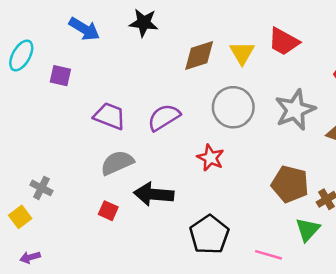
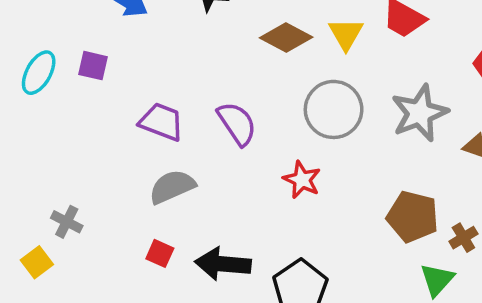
cyan ellipse: (21, 56) -> (39, 73), moved
brown diamond: (199, 56) -> (286, 37), turned 45
purple semicircle: (164, 117) -> (237, 124), turned 88
black arrow: (154, 194) -> (223, 264), moved

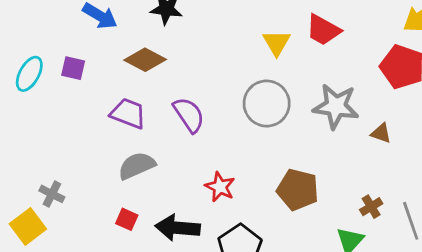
brown diamond: (286, 37) -> (145, 60), moved
gray star: (420, 113) -> (336, 106), turned 30
red star: (302, 180) -> (220, 187), moved
brown pentagon: (413, 217) -> (298, 190), moved
yellow square: (37, 262) -> (28, 226), size x1.4

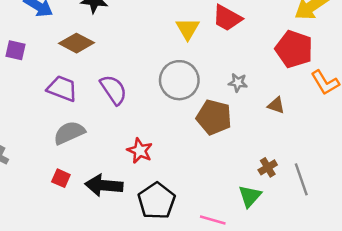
gray star: (336, 106) -> (238, 83), size x0.5
brown pentagon: (298, 190) -> (214, 117), moved

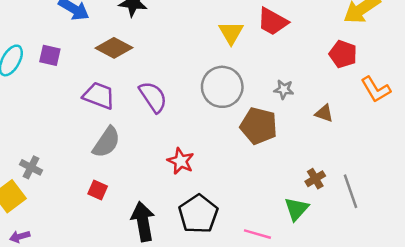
red pentagon: (294, 49) -> (343, 54), size x0.7
gray semicircle: (69, 133) -> (106, 142), turned 148
black arrow: (104, 185) -> (143, 221), moved, turned 75

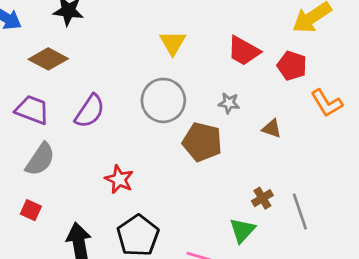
red trapezoid: (273, 21) -> (244, 51), moved
purple semicircle: (153, 97) -> (90, 111), turned 68

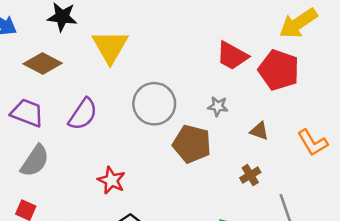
yellow triangle: (173, 43) -> (110, 47), moved, size x1.4
red pentagon: (292, 66) -> (279, 70), size x1.4
orange L-shape: (327, 103) -> (313, 143), moved
brown cross: (262, 198) -> (250, 175), moved

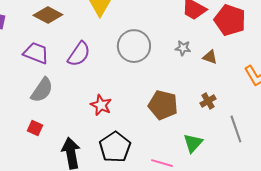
brown triangle: (259, 131) -> (210, 57), moved
brown pentagon: (192, 144) -> (163, 105), moved

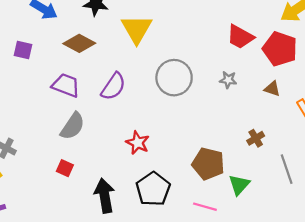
brown triangle: (210, 57) -> (272, 89), moved
brown pentagon: (163, 105) -> (208, 164), moved

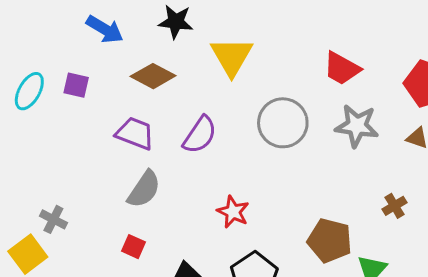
red trapezoid: (240, 37) -> (342, 69), moved
gray star: (228, 80) -> (357, 126), size x1.8

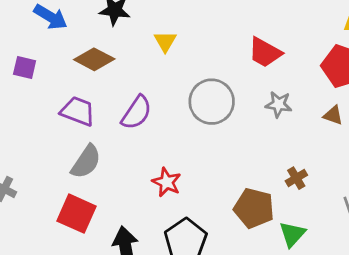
yellow triangle: (232, 56) -> (165, 42), size x0.6
gray star: (357, 126) -> (279, 104), size x0.7
brown cross: (395, 206) -> (296, 178), moved
red square: (133, 247) -> (76, 214), size x1.8

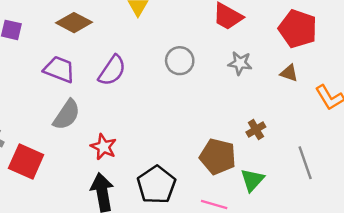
gray circle: (212, 102) -> (180, 61), size x0.7
red star: (167, 182) -> (104, 147), moved
red square: (76, 214) -> (26, 161), moved

